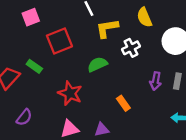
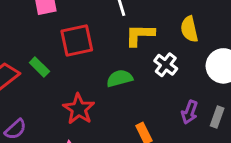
white cross: (131, 48) -> (166, 65), turned -36

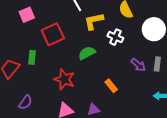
green rectangle: (39, 67) -> (32, 57), turned 64
purple arrow: (190, 112) -> (138, 65), turned -56

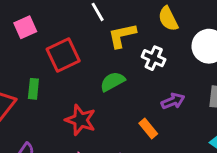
purple arrow: (138, 65) -> (173, 101), moved, turned -63

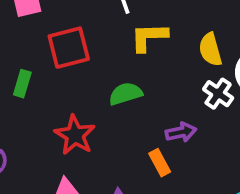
yellow semicircle: (168, 19) -> (210, 50), moved
white cross: (154, 58) -> (218, 94), moved
purple arrow: (173, 101) -> (181, 132), moved

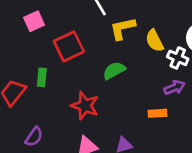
yellow semicircle: (210, 50) -> (155, 41), moved
purple arrow: (181, 132) -> (174, 88), moved
orange rectangle: (160, 163) -> (157, 113), moved, turned -54

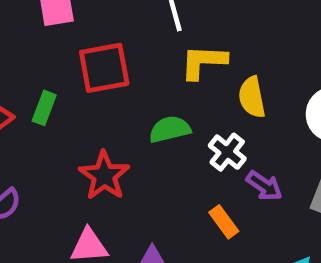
white cross: (178, 58) -> (227, 152), moved
purple arrow: (174, 88) -> (264, 186), turned 42
orange rectangle: (157, 113) -> (224, 222), turned 42

